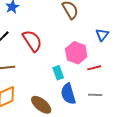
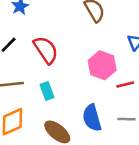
cyan rectangle: (58, 73) -> (47, 91), moved

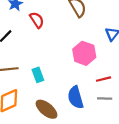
red semicircle: (46, 50) -> (37, 20), moved, size x0.7
red line: (125, 85) -> (104, 79), moved

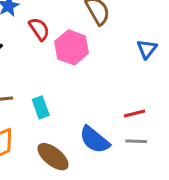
pink hexagon: (84, 53) -> (71, 47), moved
blue semicircle: (76, 97) -> (95, 140), turned -35

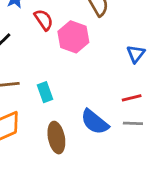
blue triangle: (147, 49) -> (136, 54), moved
brown ellipse: (53, 157) -> (56, 138), turned 40

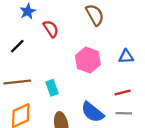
pink hexagon: (73, 37) -> (88, 60), moved
blue triangle: (136, 54) -> (126, 57), turned 49

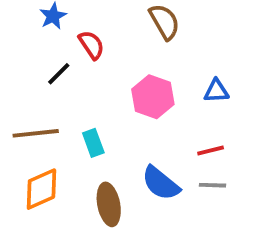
black line: (17, 46) -> (59, 74), moved

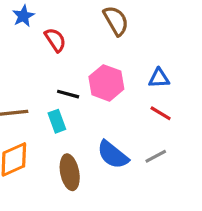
black line: (59, 74) -> (68, 94), moved, turned 60
red line: (211, 151) -> (161, 113), moved, turned 45
gray line: (213, 185) -> (156, 156), turned -30

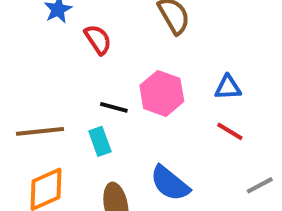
gray line: (156, 156) -> (260, 185), moved

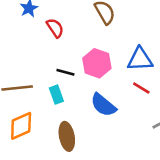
blue triangle: (228, 87) -> (140, 59), size x1.5
blue semicircle: (170, 183) -> (103, 105), moved

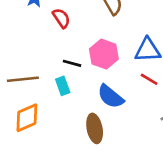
brown ellipse: (67, 136) -> (95, 128), moved

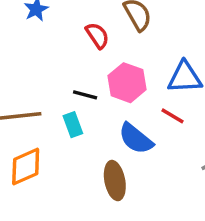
red semicircle: (61, 18) -> (97, 35), moved
red line: (149, 79) -> (172, 116), moved

